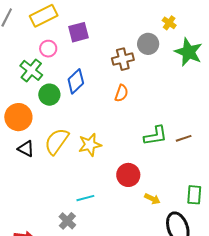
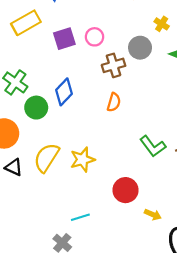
pink circle: (48, 49) -> (94, 37), moved
green L-shape: (155, 136) -> (153, 146), turned 65

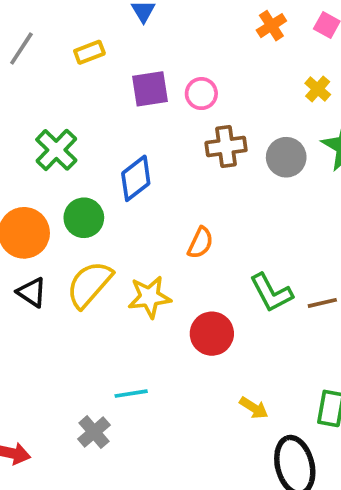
yellow rectangle: (26, 23) -> (89, 52), size x0.6
gray circle: (140, 48) -> (286, 157), moved
orange semicircle: (114, 102) -> (200, 243), moved
green circle: (36, 108) -> (84, 218), moved
red circle: (126, 190) -> (212, 334), moved

